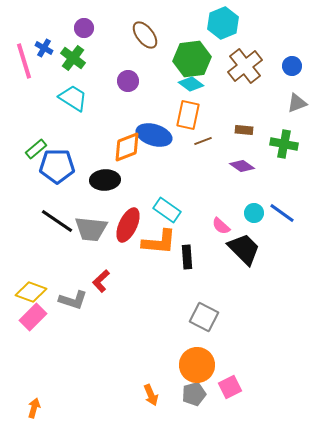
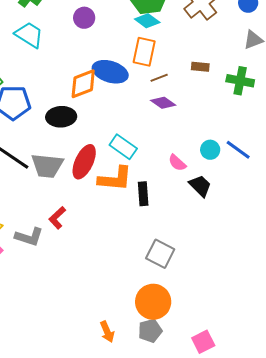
purple diamond: (242, 166) -> (163, 103), moved
black trapezoid: (244, 249) -> (200, 186), size x0.7
pink square: (230, 387) -> (203, 342), moved

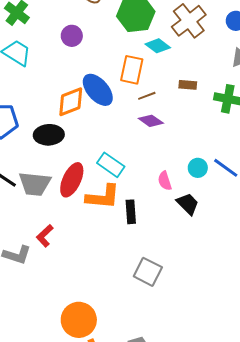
cyan diamond: (147, 21) -> (158, 46), moved
blue ellipse: (110, 72) -> (98, 90), turned 32
pink semicircle: (177, 163) -> (165, 181), turned 30
orange circle: (153, 302) -> (79, 320), moved

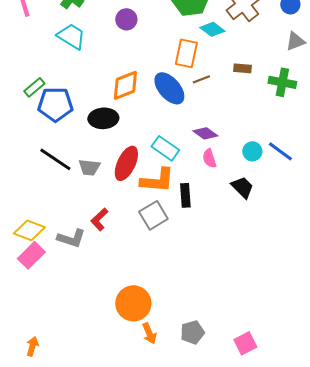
blue ellipse: (98, 90) -> (169, 88), moved
purple diamond: (151, 121) -> (205, 133), moved
pink semicircle: (165, 181) -> (209, 158), moved
gray trapezoid: (35, 184) -> (89, 167), size x0.7
gray square: (148, 272) -> (153, 215), moved, turned 32

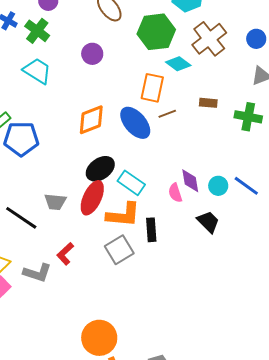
black ellipse: (103, 118) -> (100, 169), moved, turned -32
purple diamond: (205, 133) -> (190, 181), moved, turned 45
black line: (55, 159) -> (21, 218), moved

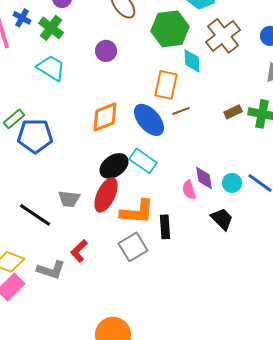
cyan diamond: (178, 64) -> (192, 61), turned 50
brown rectangle: (208, 103) -> (233, 112), moved, turned -30
cyan rectangle: (131, 183) -> (143, 161), moved

